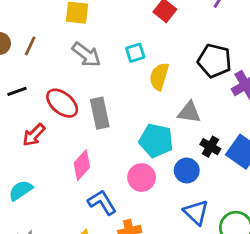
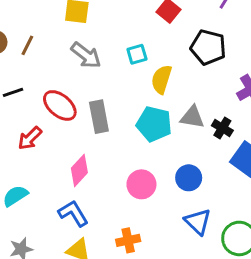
black pentagon: (214, 61) -> (208, 47), moved
cyan pentagon: (156, 141) -> (154, 124), moved
black cross: (210, 147) -> (222, 128), moved
blue L-shape: (102, 202) -> (73, 213), moved

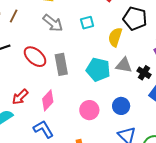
yellow semicircle: (161, 79) -> (115, 37), moved
red arrow: (30, 138) -> (20, 97), moved

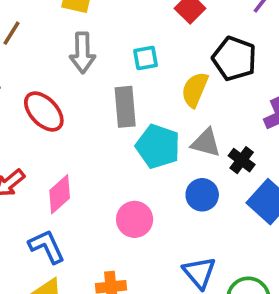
gray arrow: (53, 23) -> (82, 53), turned 45
gray rectangle: (61, 64) -> (125, 107), moved
blue circle: (121, 106) -> (202, 195), moved

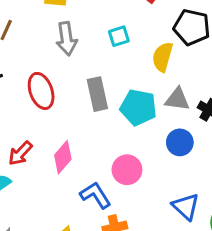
gray rectangle: (125, 107) -> (97, 94), moved
red ellipse: (44, 111) -> (41, 91), turned 32
blue L-shape: (47, 246) -> (96, 195), moved

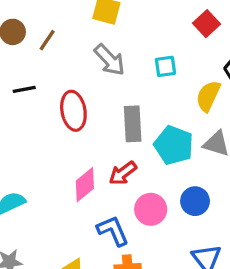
gray arrow: (67, 39) -> (110, 60), turned -44
blue circle: (180, 142) -> (195, 201), moved
red arrow: (20, 153) -> (123, 173), moved

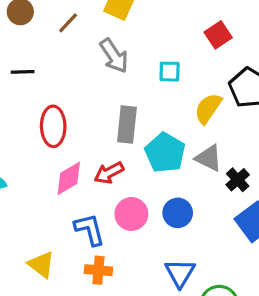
brown line: (47, 40) -> (68, 23), moved
red ellipse: (73, 111) -> (53, 126), moved

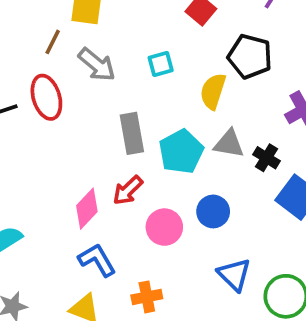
brown line: (68, 23) -> (53, 42), moved
red ellipse: (53, 126) -> (46, 97), moved
cyan pentagon: (165, 153) -> (181, 152), turned 30
blue L-shape: (90, 230) -> (97, 260), moved

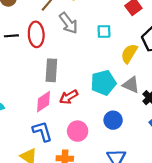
gray rectangle: (132, 133) -> (51, 70), moved
pink circle: (164, 227) -> (78, 131), moved

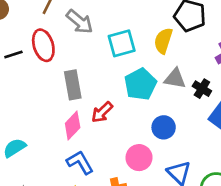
cyan square: (104, 31) -> (122, 43), moved, size x1.5
pink circle: (78, 131) -> (139, 158), moved

